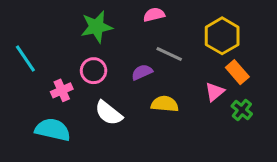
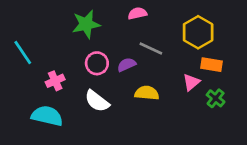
pink circle: (94, 71) -> (97, 63), moved
orange rectangle: (237, 72) -> (212, 65), turned -40

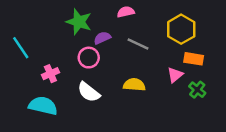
green star: (86, 24) -> (79, 22), turned 30
purple semicircle: (127, 65) -> (102, 38), moved

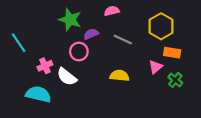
white semicircle: (89, 92) -> (67, 77), moved

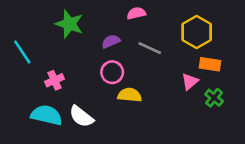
green star: (70, 20) -> (69, 24), moved
pink circle: (79, 52) -> (112, 72), moved
yellow semicircle: (119, 76) -> (130, 95), moved
white semicircle: (67, 77) -> (81, 116), moved

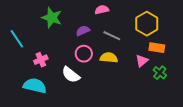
yellow semicircle: (130, 95) -> (109, 58), moved
white semicircle: (81, 116) -> (71, 75), moved

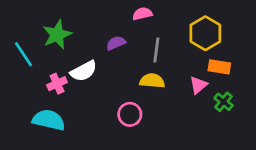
green star: (52, 18) -> (57, 35), moved, turned 30
gray line: (112, 36) -> (156, 50), turned 72
pink circle: (84, 54) -> (130, 114), moved
white semicircle: (71, 75) -> (84, 71), moved, turned -66

